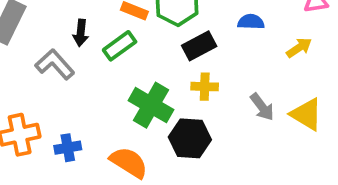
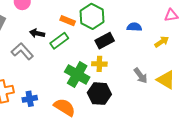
black arrow: (81, 33) -> (37, 33), turned 96
yellow cross: (205, 87) -> (99, 64), moved

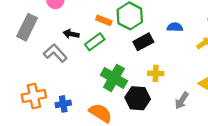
yellow cross: (99, 64) -> (156, 73), moved
gray arrow: (141, 76) -> (182, 101), moved, turned 70

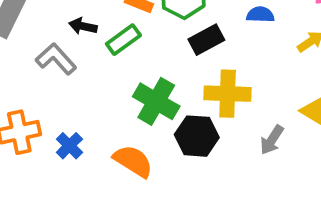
yellow cross: (156, 73) -> (228, 94), size x1.6
blue cross: (63, 104) -> (69, 146), turned -35

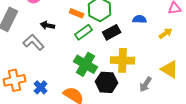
green rectangle: (123, 40) -> (84, 32), moved

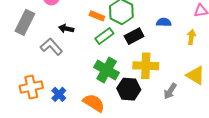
yellow arrow: (166, 33) -> (191, 37), turned -48

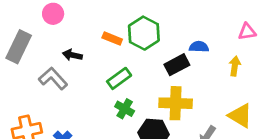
green rectangle: (104, 36) -> (119, 78), moved
black rectangle: (134, 36) -> (177, 65), moved
green cross: (107, 70) -> (125, 109), size x0.6

